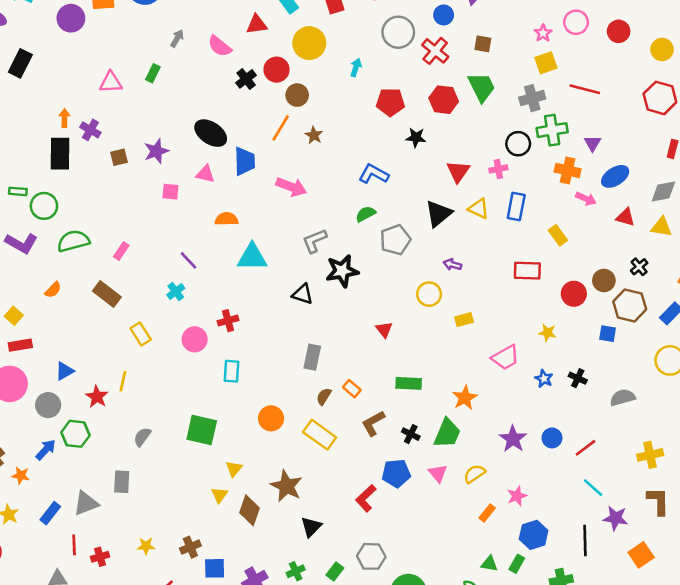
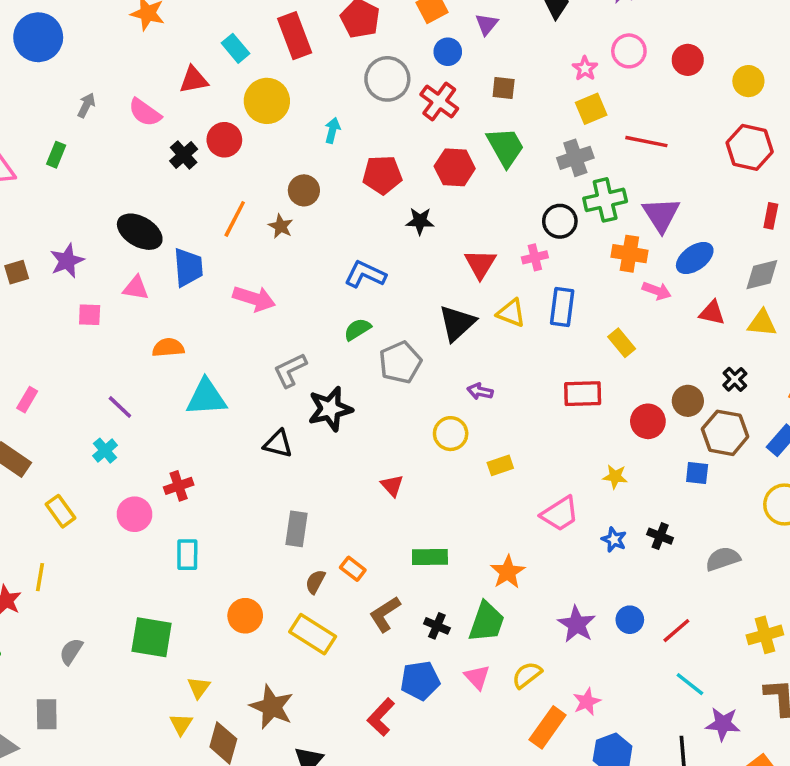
brown circle: (297, 95) -> (304, 190), moved
purple triangle: (592, 143) -> (661, 215), size x1.6
orange rectangle: (487, 513) -> (548, 727), size x1.6

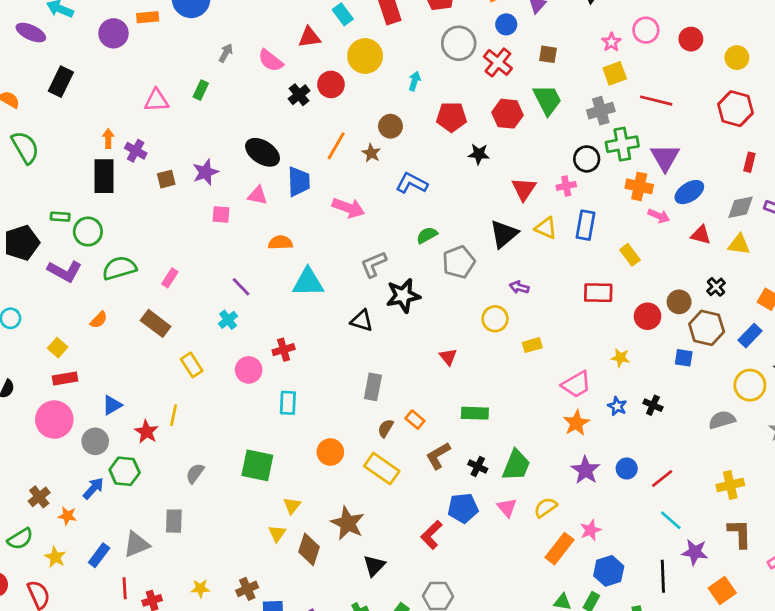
blue L-shape: (365, 274) -> (412, 183), moved
gray semicircle: (723, 559) -> (722, 420), moved
orange star: (508, 572) -> (576, 423), moved

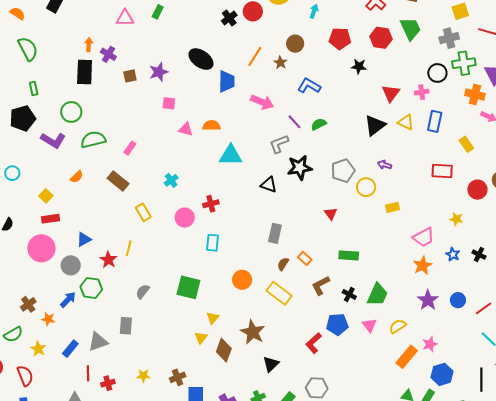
pink triangle: (257, 196) -> (186, 129), moved
green rectangle: (60, 217) -> (34, 88), moved, turned 72
gray pentagon: (459, 262) -> (343, 171), moved
purple line: (241, 287) -> (294, 122), moved

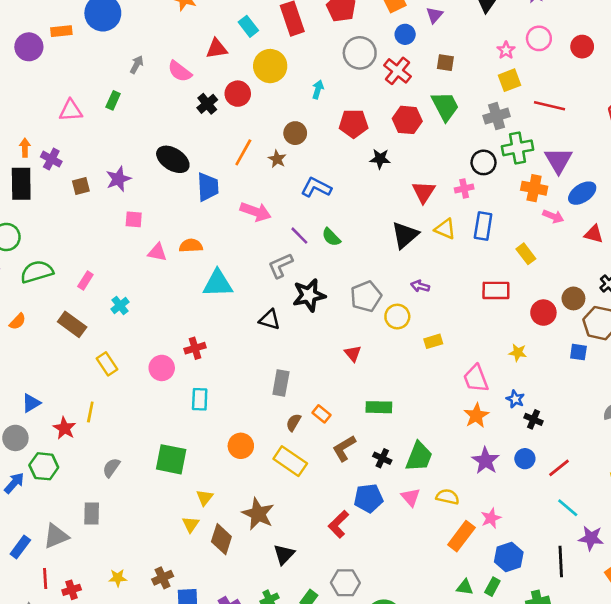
green semicircle: (319, 124) -> (331, 237), turned -105
cyan cross: (171, 180) -> (120, 306), moved
pink trapezoid: (424, 237) -> (476, 379), turned 100
black cross: (479, 255) -> (534, 419), moved
yellow semicircle: (398, 326) -> (448, 497), turned 48

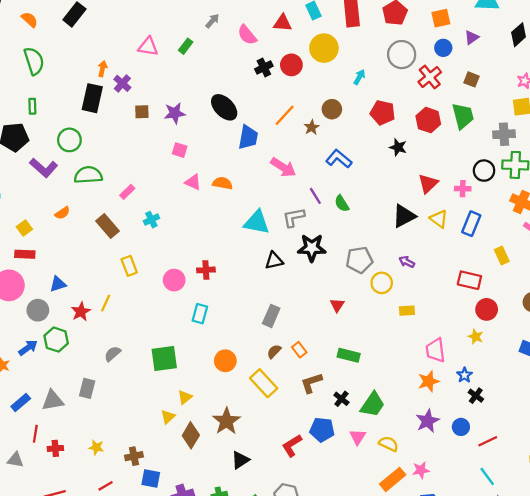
cyan triangle: (218, 283) -> (257, 222), moved
red circle: (543, 313) -> (487, 309), moved
black triangle: (270, 320) -> (274, 261), turned -42
green square: (171, 459) -> (164, 358), turned -32

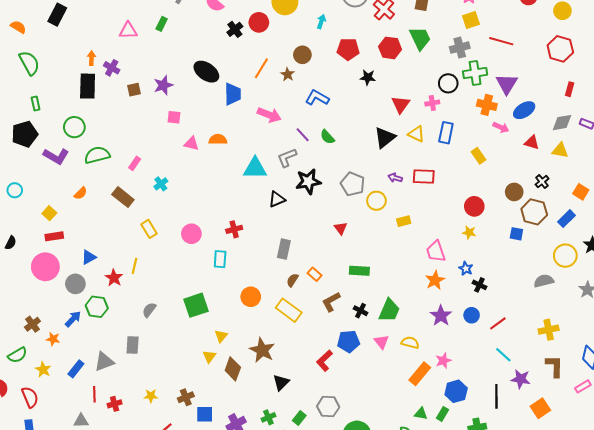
gray pentagon: (359, 260) -> (353, 184), turned -30
red cross: (206, 270) -> (234, 229), moved
red rectangle: (469, 280) -> (424, 177), moved

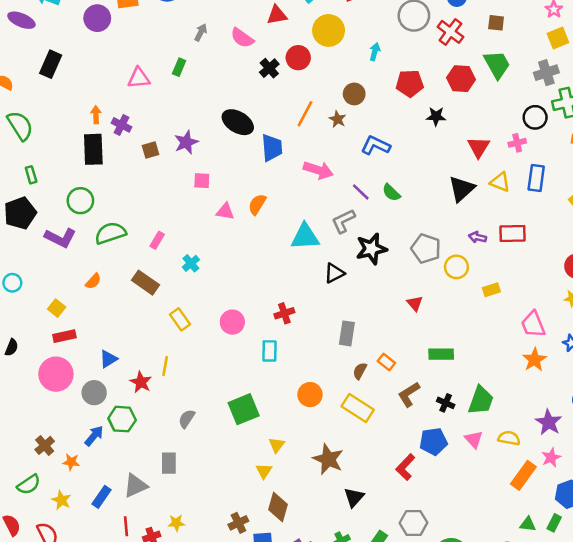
orange semicircle: (218, 139) -> (257, 204), turned -54
purple star: (441, 316) -> (549, 422), moved
brown diamond: (233, 369) -> (278, 507), moved
yellow star: (151, 396) -> (176, 523), moved

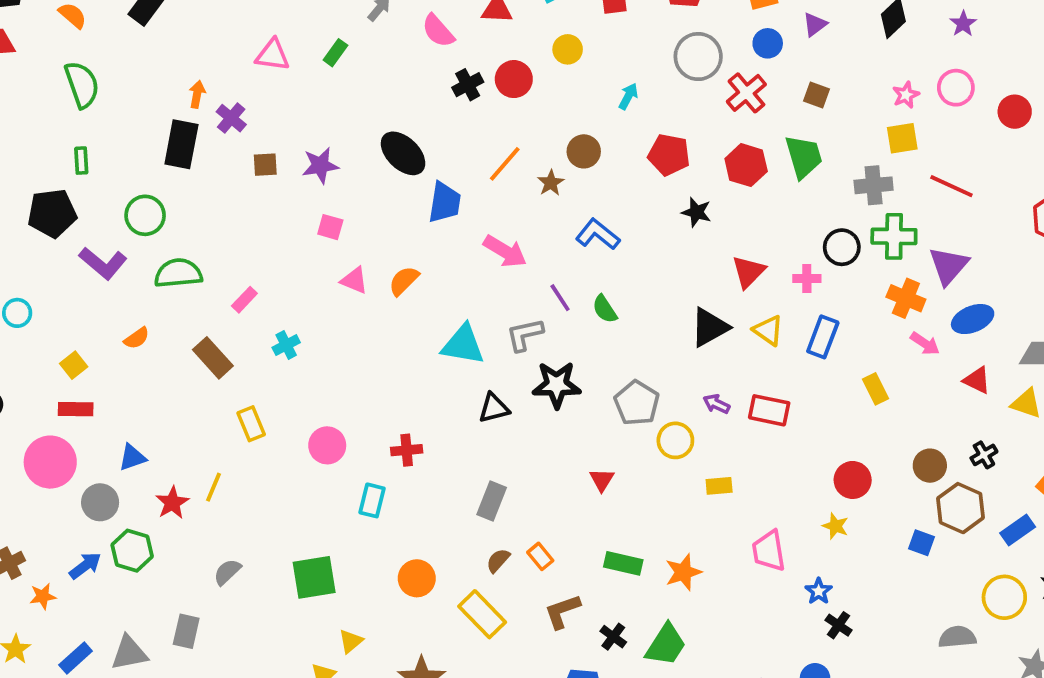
yellow circle: (329, 30) -> (568, 49), size x0.6
orange star: (534, 360) -> (683, 572), moved
orange star: (71, 462) -> (43, 596), turned -30

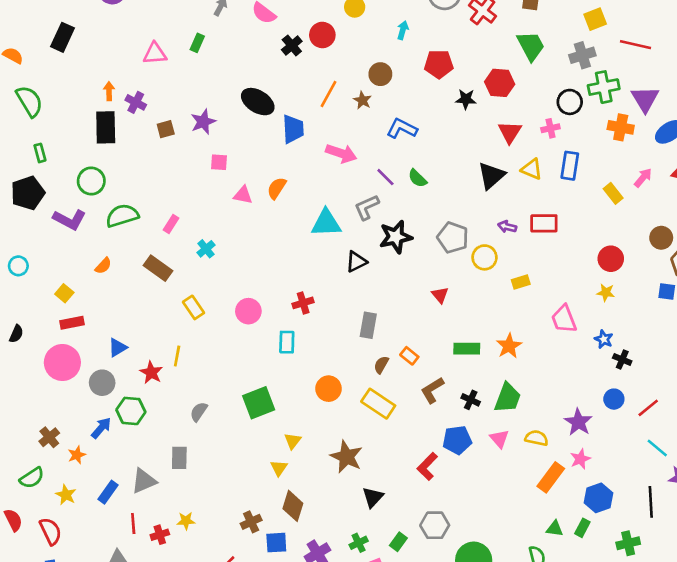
red hexagon: (746, 165) -> (500, 83), moved
pink arrow: (925, 344) -> (643, 178), moved, turned -72

